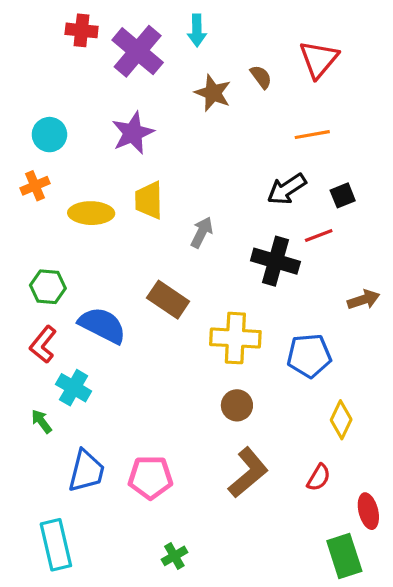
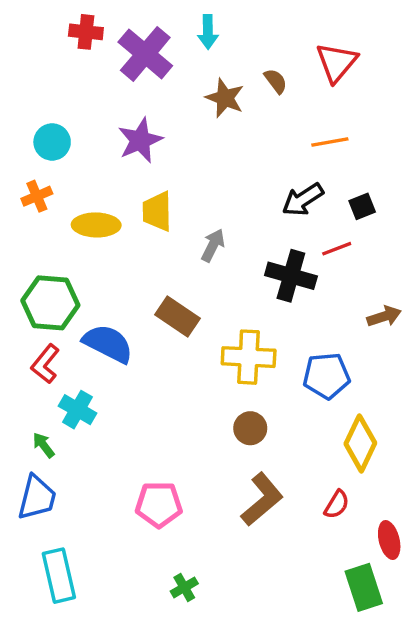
green hexagon: (48, 287) -> (50, 303), size x1.5
yellow diamond: (341, 420) -> (360, 443), size x1.4
blue trapezoid: (86, 471) -> (37, 498), moved

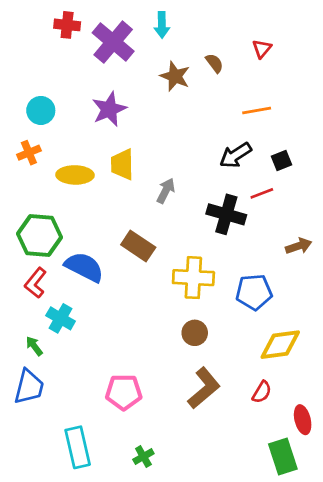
red triangle: (337, 62) -> (262, 49), size x0.6
yellow diamond: (360, 443) -> (280, 345), turned 57
cyan rectangle: (59, 576) -> (78, 447), moved

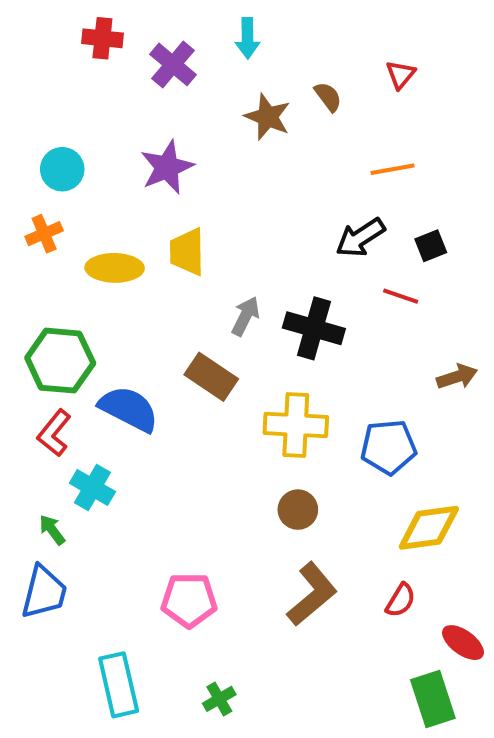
purple cross: (113, 42) -> (173, 64), size x0.7
gray arrow: (166, 191) -> (245, 316), moved
red line: (262, 193) -> (401, 296), turned 40
black cross: (226, 214) -> (314, 328), moved
red ellipse: (303, 420) -> (463, 643), turned -40

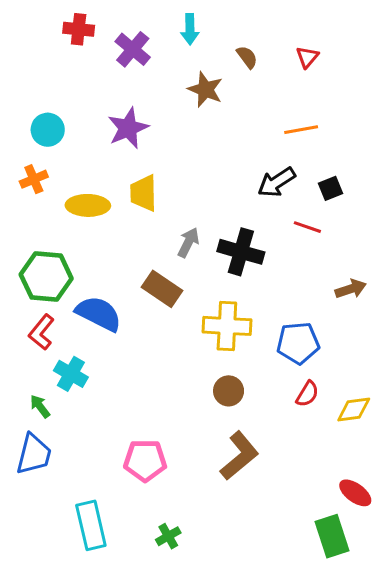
brown semicircle: (328, 97) -> (247, 57), moved
yellow diamond: (429, 528) -> (354, 409), moved, size x0.7
red semicircle: (401, 600) -> (307, 394), moved

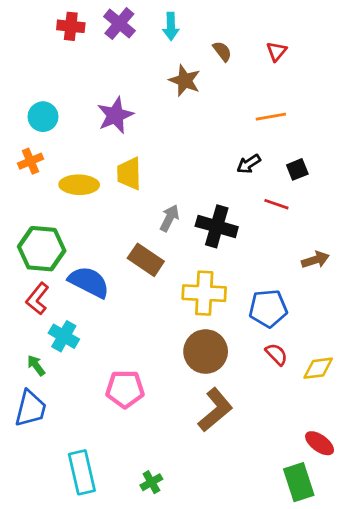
purple cross: (133, 49) -> (119, 24), moved
black arrow: (276, 182) -> (249, 164), size x0.7
brown circle: (229, 391) -> (206, 352), size x1.6
red semicircle: (307, 394) -> (276, 354), turned -75
pink pentagon: (145, 460) -> (125, 389), moved

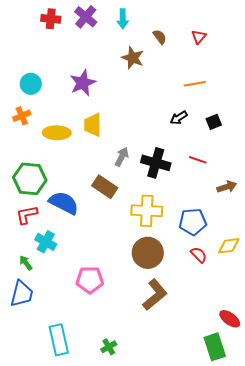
red line: (276, 204) -> (198, 160), moved
red L-shape: (37, 299) -> (27, 215), turned 40
yellow diamond: (318, 368) -> (229, 246), moved

